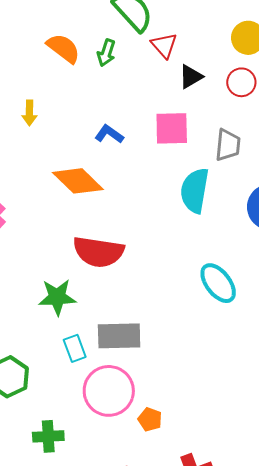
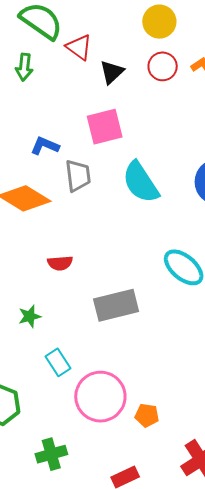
gray trapezoid: (228, 145) -> (78, 176), moved
cyan semicircle: (195, 191) -> (141, 182), turned -30
red semicircle: (98, 252) -> (60, 263), size x0.5
green star: (57, 297) -> (30, 316), size x0.6
gray rectangle: (119, 336) -> (116, 305), moved

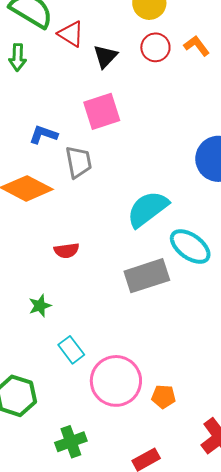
cyan semicircle: (141, 182) -> (148, 209), moved, turned 90
gray rectangle: (116, 305) -> (147, 276), moved

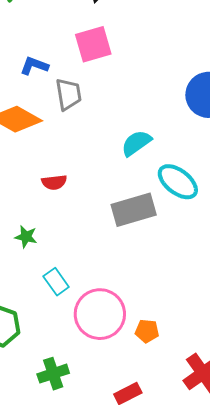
cyan semicircle: (148, 209) -> (136, 143), size x0.7
green star: (40, 306) -> (26, 237), turned 30

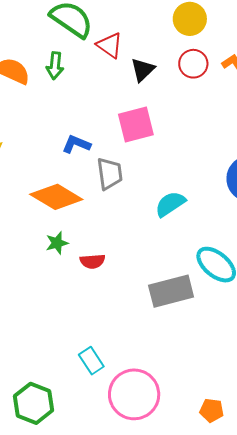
cyan semicircle: (136, 143) -> (170, 204), moved
green star: (26, 237) -> (57, 243), moved, turned -30
orange pentagon: (147, 331) -> (212, 410), moved

